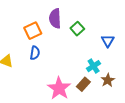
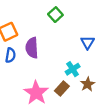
purple semicircle: (55, 18) -> (32, 48), moved
green square: (77, 29) -> (55, 15), moved

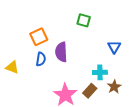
green square: (55, 15) -> (84, 20), turned -32
cyan cross: (73, 69) -> (100, 72), turned 32

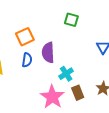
cyan cross: (100, 72) -> (66, 74), moved, turned -32
brown rectangle: (90, 91) -> (78, 93), turned -64

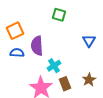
blue semicircle: (27, 60) -> (17, 53), turned -96

